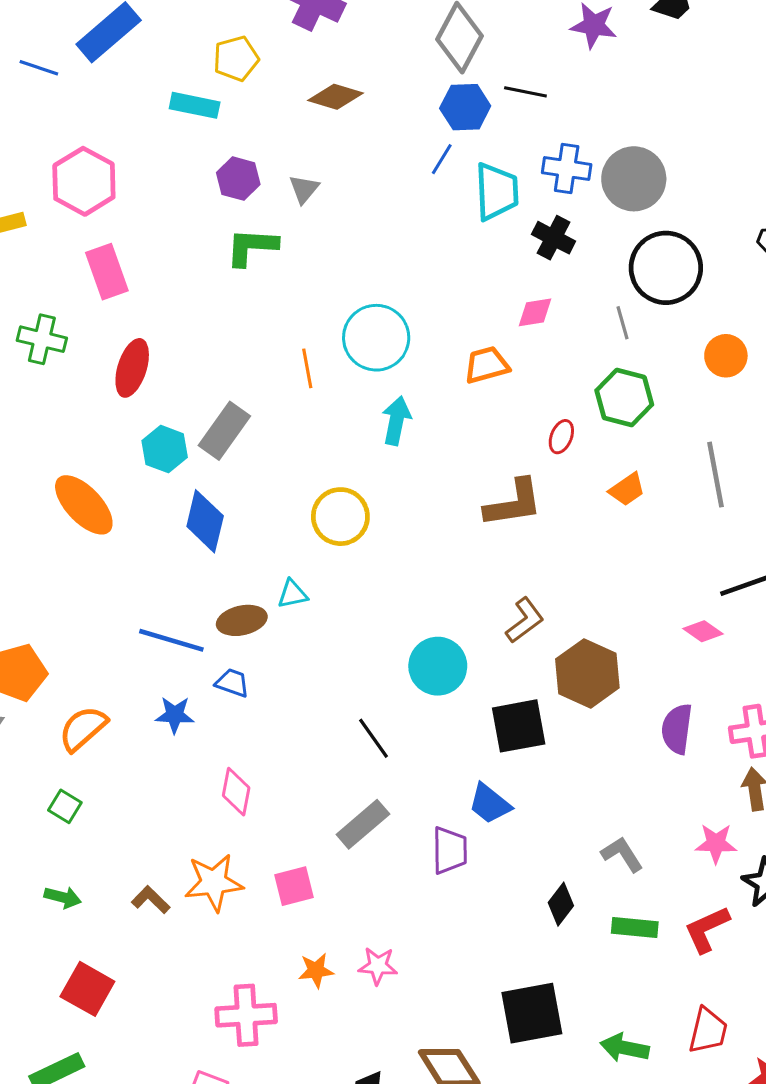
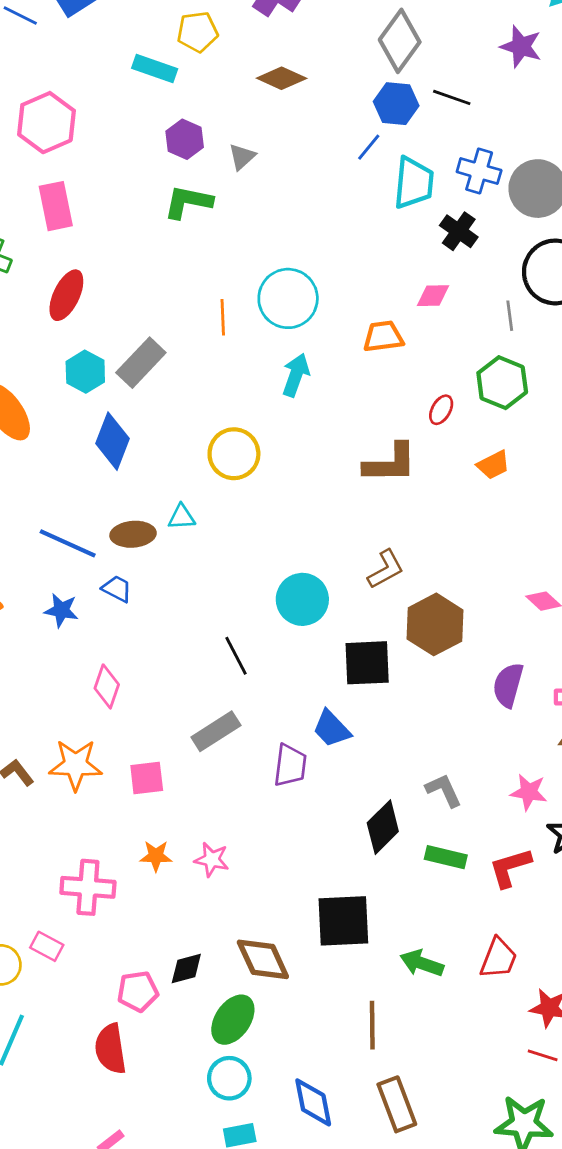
black diamond: (561, 904) -> (383, 827), size x1.4

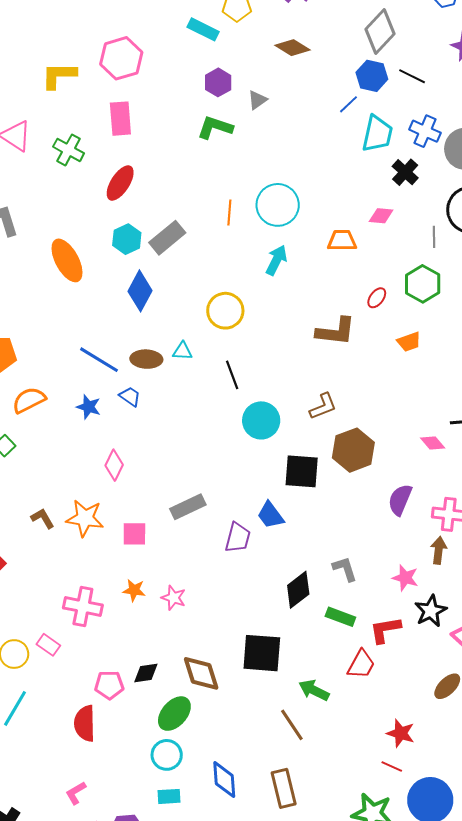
black line: (236, 656) -> (232, 375), moved
red trapezoid: (498, 958) -> (361, 664), moved
brown line: (372, 1025) -> (292, 725), moved, turned -40

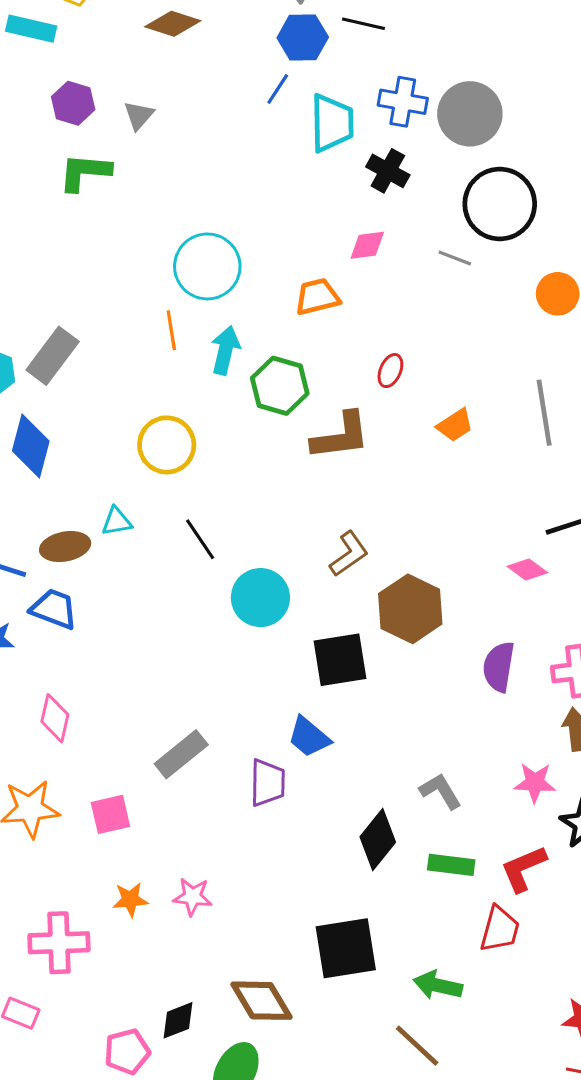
orange line: (229, 213) -> (171, 330), moved
gray line: (434, 237) -> (455, 258), turned -55
green hexagon: (423, 284) -> (280, 386), moved
blue trapezoid: (130, 396) -> (54, 609), size x1.4

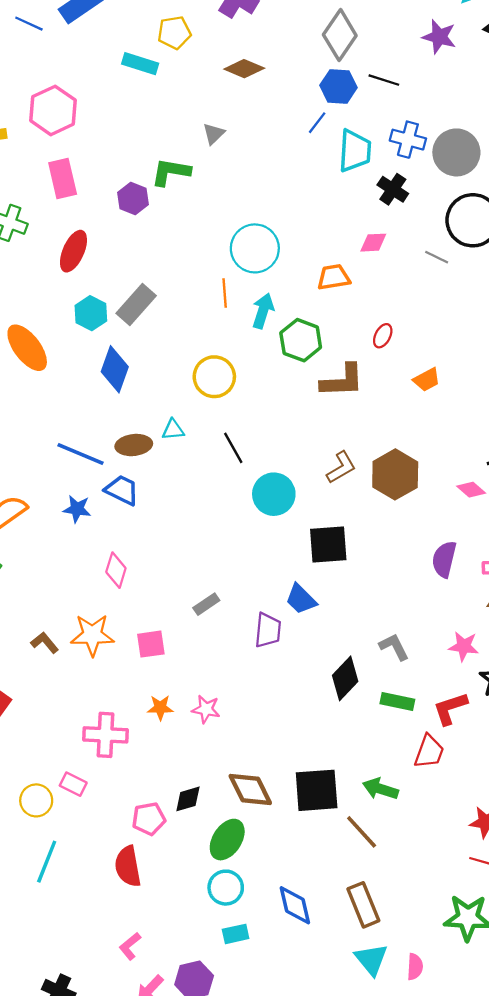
purple hexagon: (73, 103) -> (133, 199), moved
brown hexagon: (410, 609) -> (395, 474), moved
gray rectangle: (181, 754) -> (206, 604), size x0.7
black square: (346, 948) -> (317, 790), moved

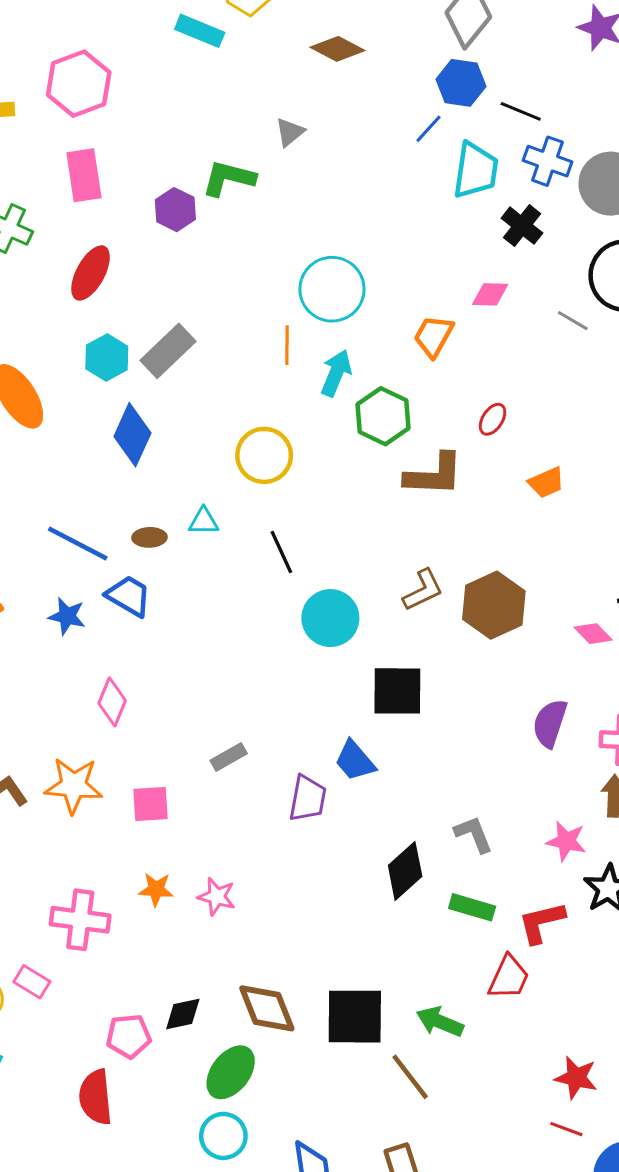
black line: (384, 80) -> (521, 111), moved
orange trapezoid: (334, 277) -> (434, 336), turned -56
brown ellipse: (134, 445) -> (149, 537), size x0.7

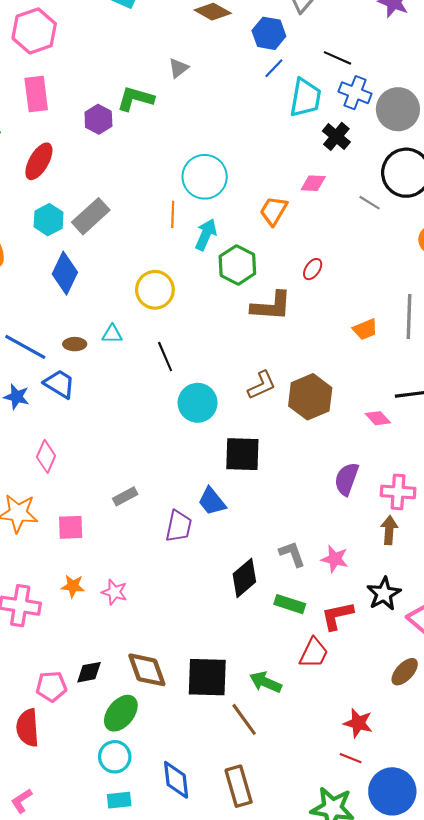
blue hexagon: (461, 83) -> (269, 33), moved
orange trapezoid: (546, 482) -> (365, 329), moved
pink star: (566, 841) -> (335, 559), moved

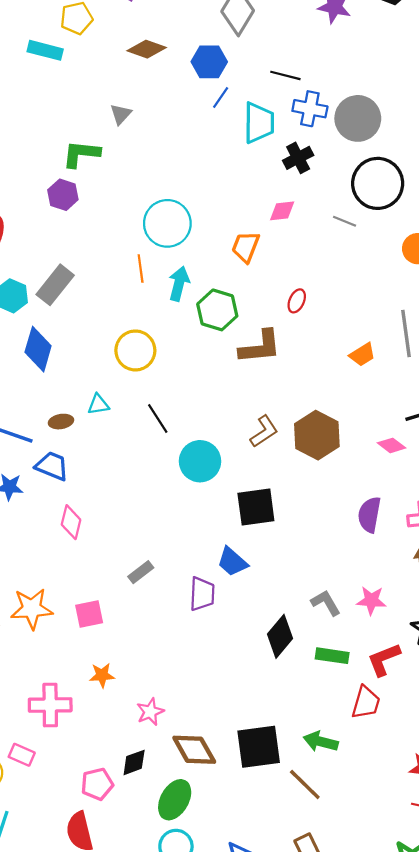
purple hexagon: (98, 119) -> (63, 195), moved
black cross: (336, 136) -> (298, 158), turned 32
pink diamond: (46, 456) -> (71, 522), moved
pink star: (114, 592) -> (150, 712), moved, turned -30

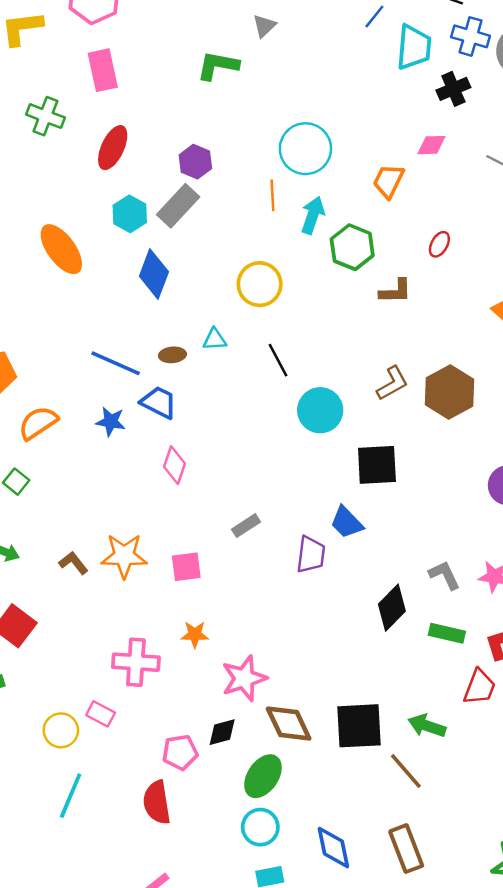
purple hexagon: (63, 195) -> (195, 162), moved
brown L-shape: (260, 347) -> (395, 291), size x0.7
pink star: (150, 712) -> (244, 678), size x1.5

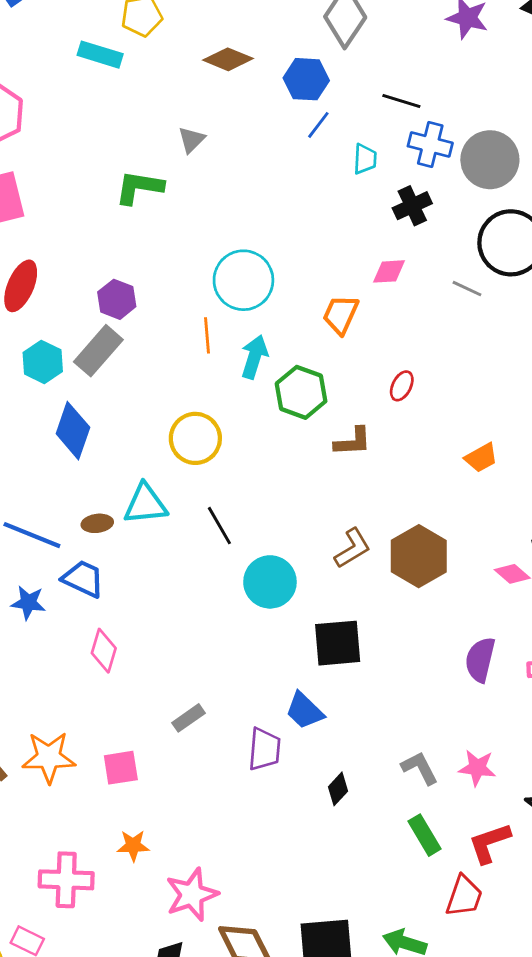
cyan trapezoid: (414, 47) -> (365, 159), size x0.6
cyan triangle: (215, 340) -> (145, 504), size x1.6
black diamond: (392, 608) -> (338, 789), moved, size x0.6
green rectangle: (447, 633) -> (425, 835), turned 48

